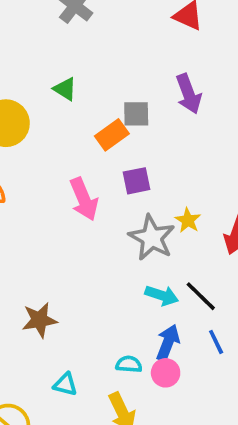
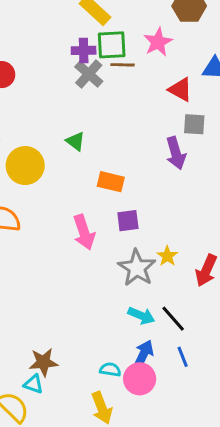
gray square: (136, 114) -> (194, 124), moved
orange rectangle: (112, 135) -> (111, 182), turned 45
brown star: (39, 320) -> (43, 362), moved
pink circle: (166, 373) -> (140, 379), size x1.4
cyan triangle: (65, 384) -> (33, 384), moved

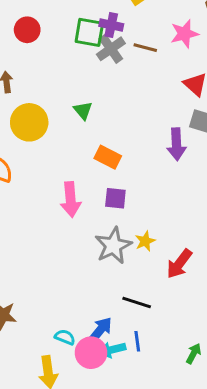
green square: (112, 45) -> (89, 32), moved
cyan arrow: (141, 316) -> (112, 350), moved, turned 130
black line: (173, 319) -> (137, 302), turned -44

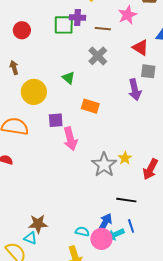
gray cross: (111, 49) -> (98, 56), moved
purple square: (115, 198) -> (56, 120), moved

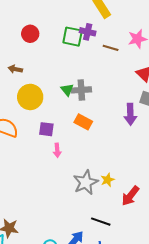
gray cross: (98, 56) -> (81, 90), moved, turned 30
brown arrow: (14, 68) -> (15, 69), turned -72
pink arrow: (70, 139) -> (57, 150), size x0.6

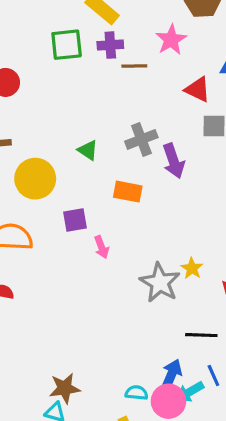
purple cross: (88, 32) -> (110, 45), moved
green square: (73, 37) -> (67, 45), moved
gray cross: (81, 90) -> (141, 139), moved
purple arrow: (130, 114) -> (174, 161), moved

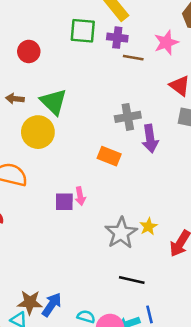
green triangle: (88, 150) -> (54, 102), moved, size x1.6
purple square: (75, 220) -> (64, 202), moved
black line: (201, 335) -> (132, 280), moved
blue arrow: (171, 375) -> (52, 305), moved

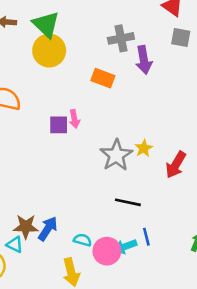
yellow circle: (38, 132) -> (49, 51), moved

